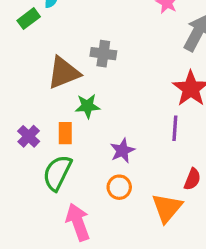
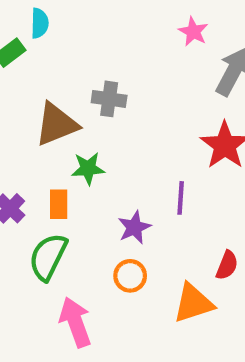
purple line: (175, 128) -> (181, 198), moved
orange triangle: (167, 208) -> (193, 303), turned 32

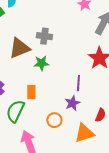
green star: (88, 168) -> (41, 63), moved
orange rectangle: (59, 204) -> (31, 92), moved
purple star: (134, 227) -> (72, 103), moved

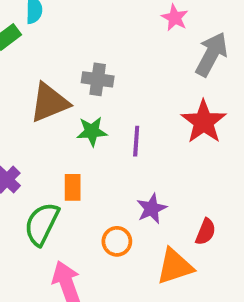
purple line: (78, 83) -> (136, 141), moved

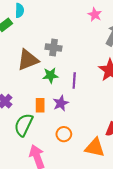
purple star: (152, 209) -> (61, 103), moved
orange triangle: (175, 266) -> (95, 148), turned 30

